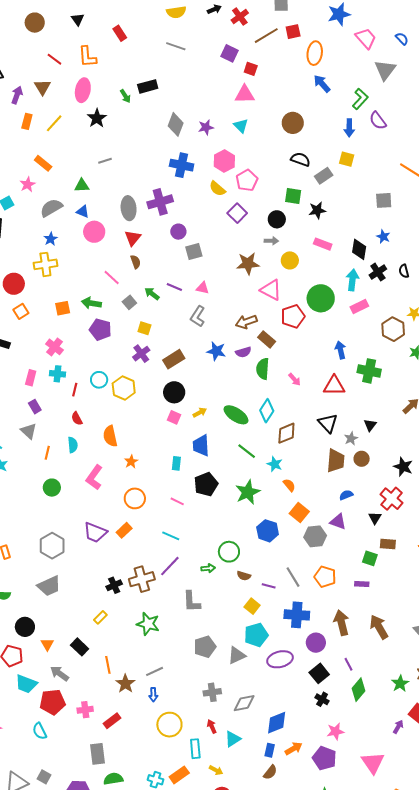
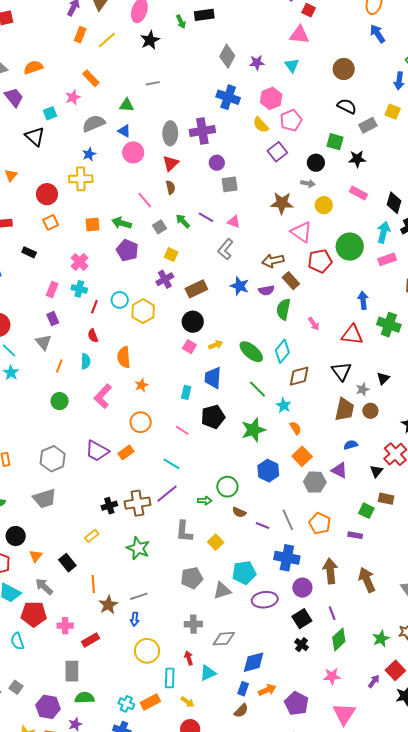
yellow square: (252, 606) -> (216, 542), moved
pink star: (335, 731) -> (332, 676), moved

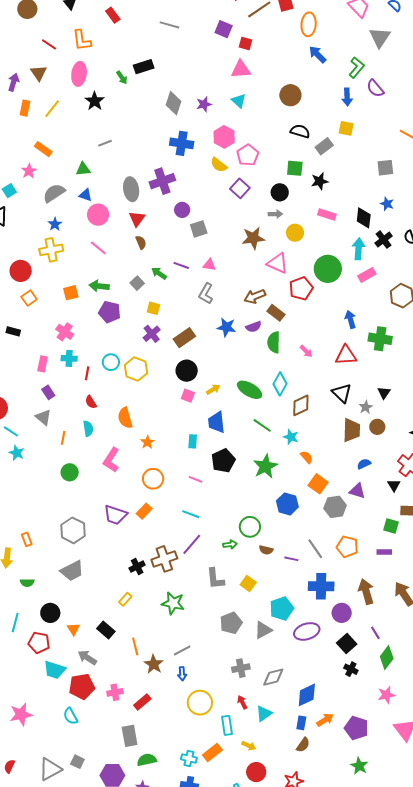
pink line: (145, 200) -> (98, 248), moved

